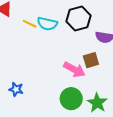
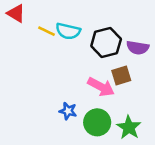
black hexagon: (78, 19) -> (106, 43), moved
blue star: (16, 89) -> (68, 111), moved

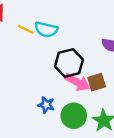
black hexagon: (106, 43) -> (69, 63), moved
brown square: (121, 75) -> (97, 82), moved

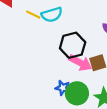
cyan semicircle: (46, 29) -> (52, 15), turned -30
blue star: (46, 105) -> (63, 88), moved

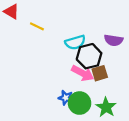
cyan semicircle: (52, 15) -> (75, 42), moved
black hexagon: (73, 45) -> (89, 56), moved

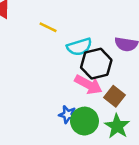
yellow line: (37, 26) -> (48, 27), moved
brown square: (100, 73) -> (114, 96), moved, turned -35

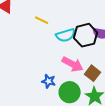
black hexagon: (96, 64) -> (86, 35), moved
blue star: (68, 115) -> (49, 81), moved

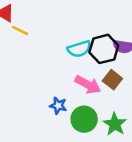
yellow line: (42, 20) -> (20, 30), moved
brown square: (93, 73) -> (112, 80), moved

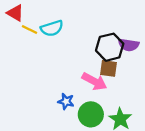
cyan semicircle: (79, 49) -> (52, 28), moved
brown square: (112, 80) -> (108, 68), moved, turned -30

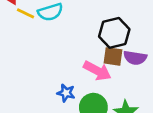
purple semicircle: (129, 45) -> (135, 58), moved

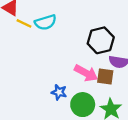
brown square: (113, 56) -> (105, 76), moved

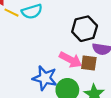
blue star: (59, 92) -> (45, 78), size x1.6

